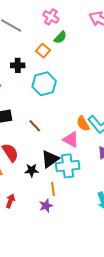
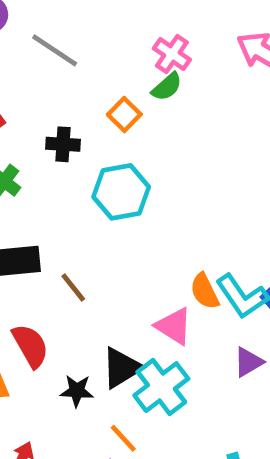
pink cross: (51, 17) -> (172, 54), moved
brown line: (35, 126) -> (73, 288), moved
cyan cross: (68, 166) -> (161, 387), turned -35
orange line: (53, 189) -> (123, 438), turned -40

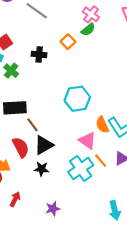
cyan hexagon: (121, 192) -> (77, 99), moved
brown line: (73, 288) -> (33, 125), moved
black triangle: (122, 368) -> (44, 145), moved
orange line: (123, 438) -> (101, 161), moved

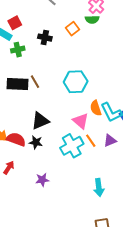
green semicircle: (88, 29) -> (92, 19), turned 32
green cross: (11, 71) -> (18, 50), turned 32
brown line: (33, 125) -> (35, 82), moved
red semicircle: (21, 147) -> (16, 139), moved, turned -48

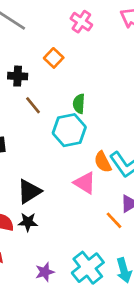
green semicircle: (92, 19) -> (79, 104), moved, turned 104
brown line: (35, 82) -> (33, 105), moved
orange line: (91, 141) -> (114, 220), moved
cyan cross: (72, 146) -> (88, 268), moved

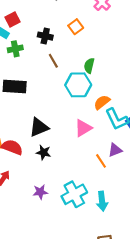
orange semicircle: (103, 162) -> (102, 102), moved, turned 70
pink triangle: (85, 183) -> (83, 128), turned 48
black star: (28, 222) -> (44, 152), moved

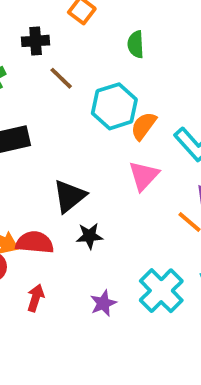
green semicircle: (89, 66) -> (136, 44), moved
orange semicircle: (102, 102) -> (144, 126), moved

